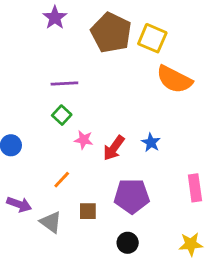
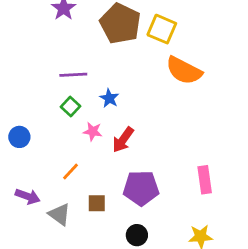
blue star: (151, 143) -> (109, 98), moved

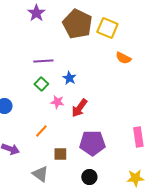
orange semicircle: (184, 71) -> (123, 58), size x0.6
gray triangle: (59, 214) -> (40, 174), moved

